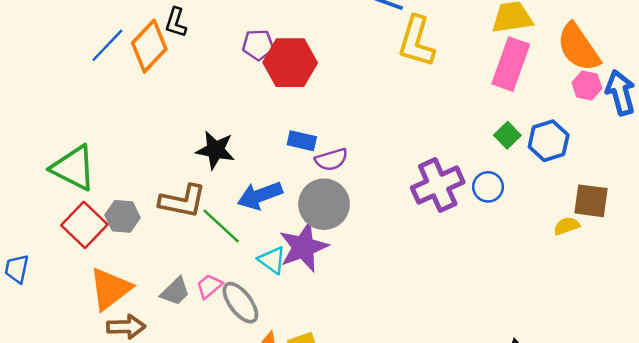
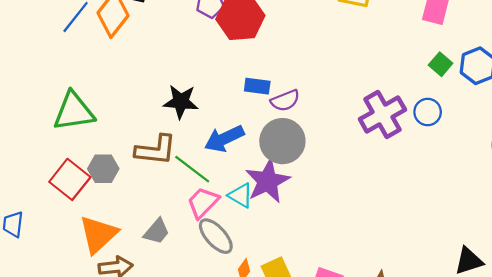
green triangle: (74, 168) -> (74, 111), moved, turned -30
pink trapezoid: (209, 286) -> (203, 203), moved, size x1.4

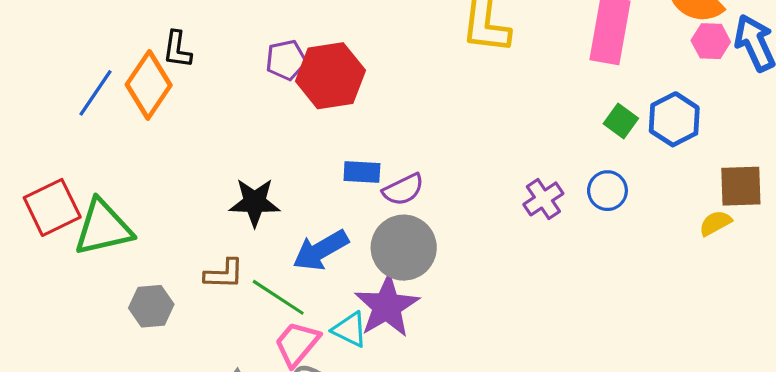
purple cross: (382, 114) -> (543, 199), size x0.6
brown L-shape: (156, 150) -> (224, 274), size x0.7
red square: (70, 179) -> (52, 207), moved, turned 30

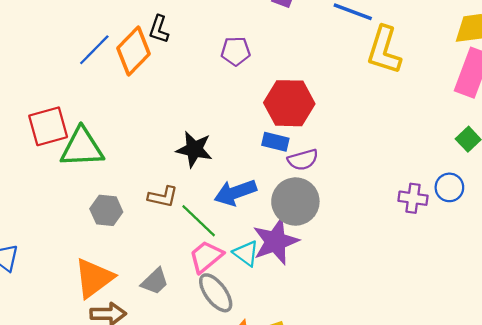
red hexagon: (330, 76) -> (289, 103), moved
purple cross: (543, 199) -> (413, 198), moved, turned 32

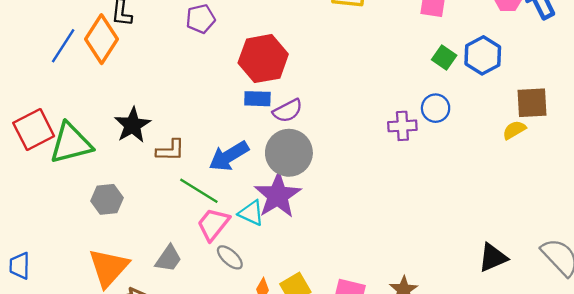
black star: (194, 149) -> (132, 125), moved, turned -30
brown L-shape: (163, 197) -> (170, 150), moved
gray ellipse: (216, 293) -> (230, 257), size x0.7

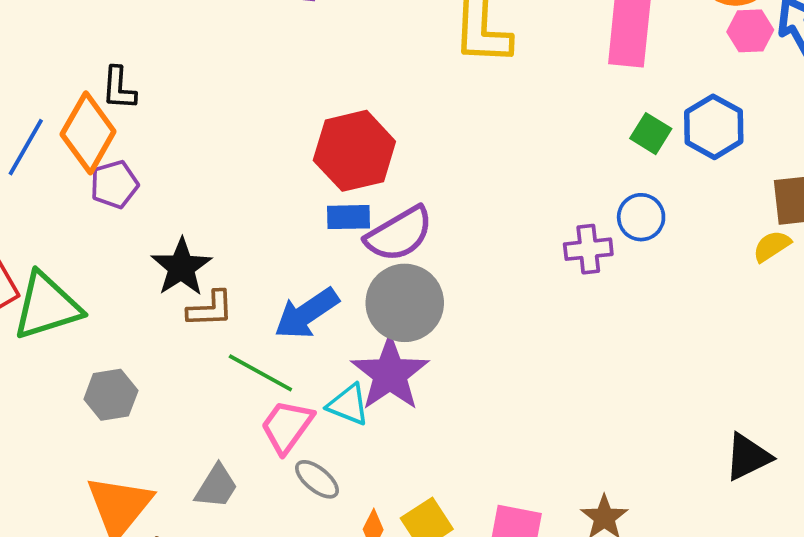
purple pentagon: (201, 19) -> (114, 184), moved
purple semicircle: (288, 111) -> (399, 234), size x1.4
black star: (132, 125) -> (181, 267), moved

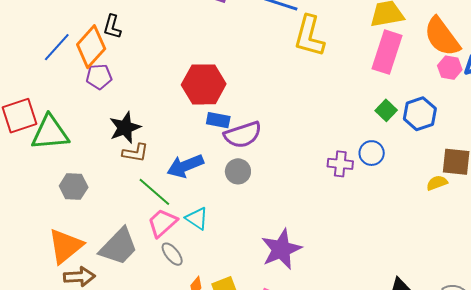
red hexagon: (354, 151) -> (204, 84), moved
gray circle: (405, 303) -> (238, 171), size x0.6
purple star: (390, 374) -> (281, 249), moved
gray trapezoid: (216, 486) -> (119, 247), size x1.6

